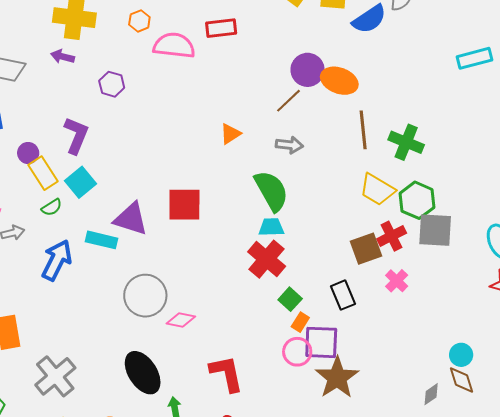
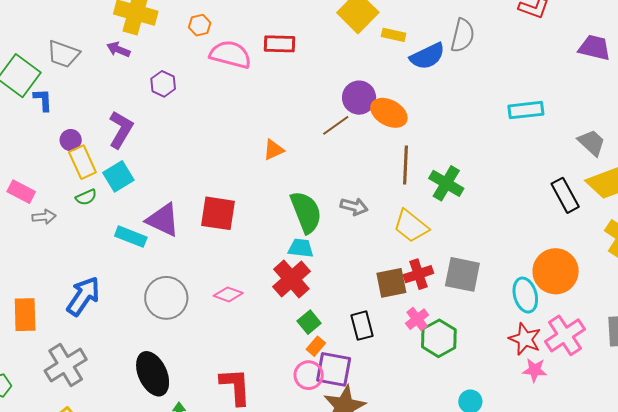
gray arrow: (289, 145) -> (354, 207), moved
green hexagon: (417, 200) -> (439, 338), moved
blue arrow: (57, 260) -> (83, 296), moved
pink diamond: (181, 320) -> (228, 294), moved

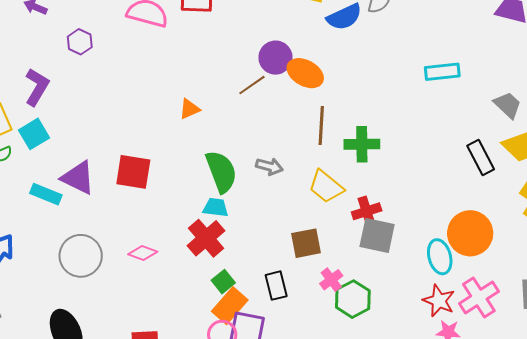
green cross: (446, 183) -> (362, 144), turned -32
red cross: (418, 274) -> (367, 211), moved
orange rectangle: (316, 346) -> (230, 306), size x1.8

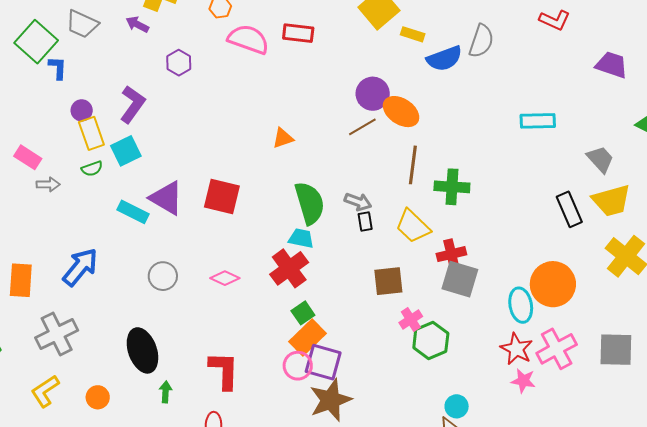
brown line: (252, 85) -> (362, 127), moved
gray circle: (81, 256) -> (163, 276), size x0.7
black rectangle: (276, 286) -> (365, 222), moved, size x0.7

